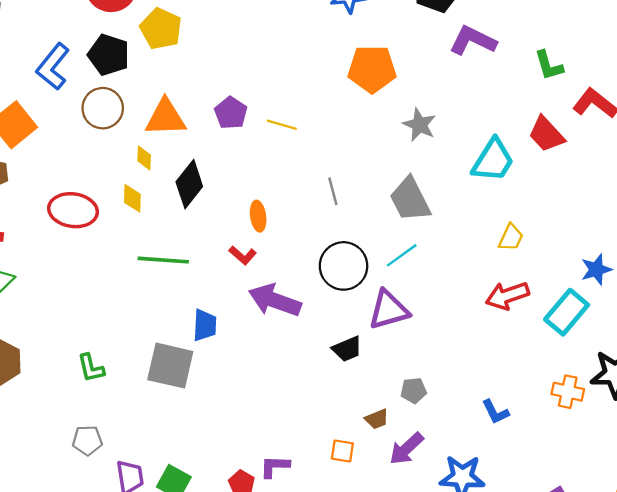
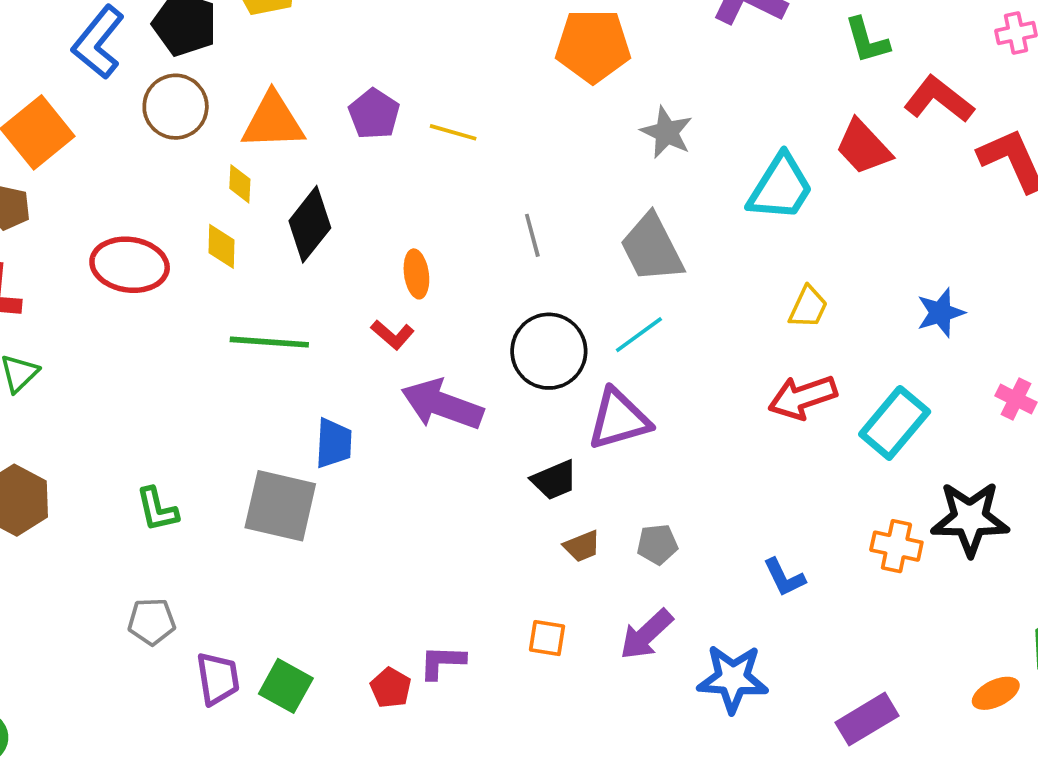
blue star: (596, 270) -> (941, 313), moved
brown trapezoid: (377, 419) -> (582, 546), moved

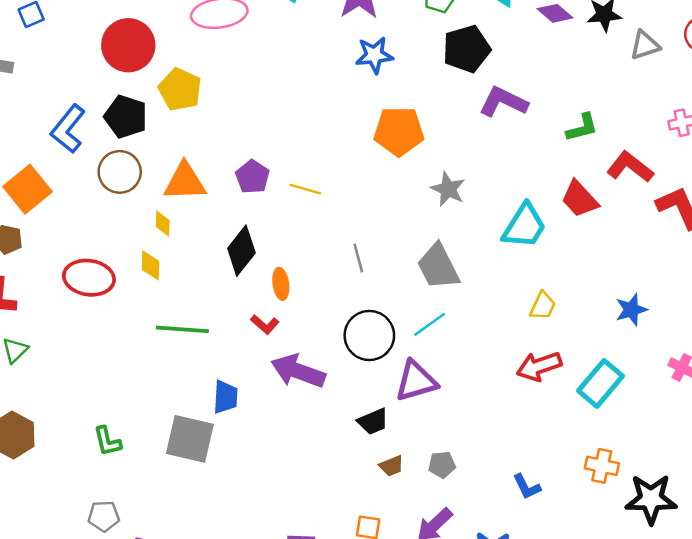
green L-shape: (867, 40) -> (582, 128), turned -88
black diamond: (310, 224) -> (241, 251), moved
black star: (970, 519) -> (651, 499), moved

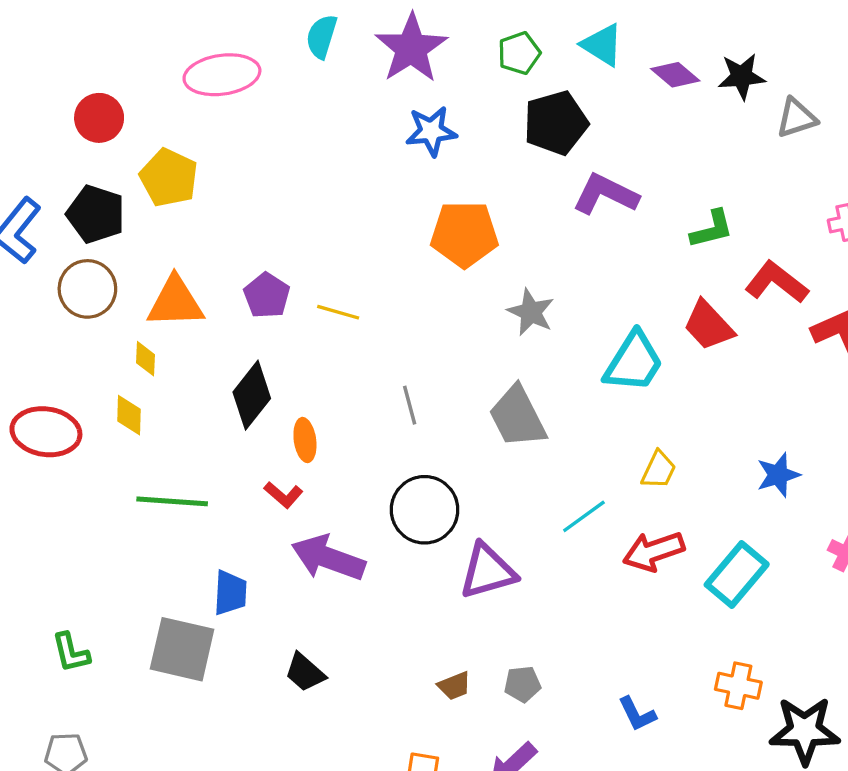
red circle: (128, 45) -> (99, 118), size x0.7
cyan line: (430, 324) -> (584, 516), moved
black trapezoid: (373, 422) -> (305, 672), moved, turned 64

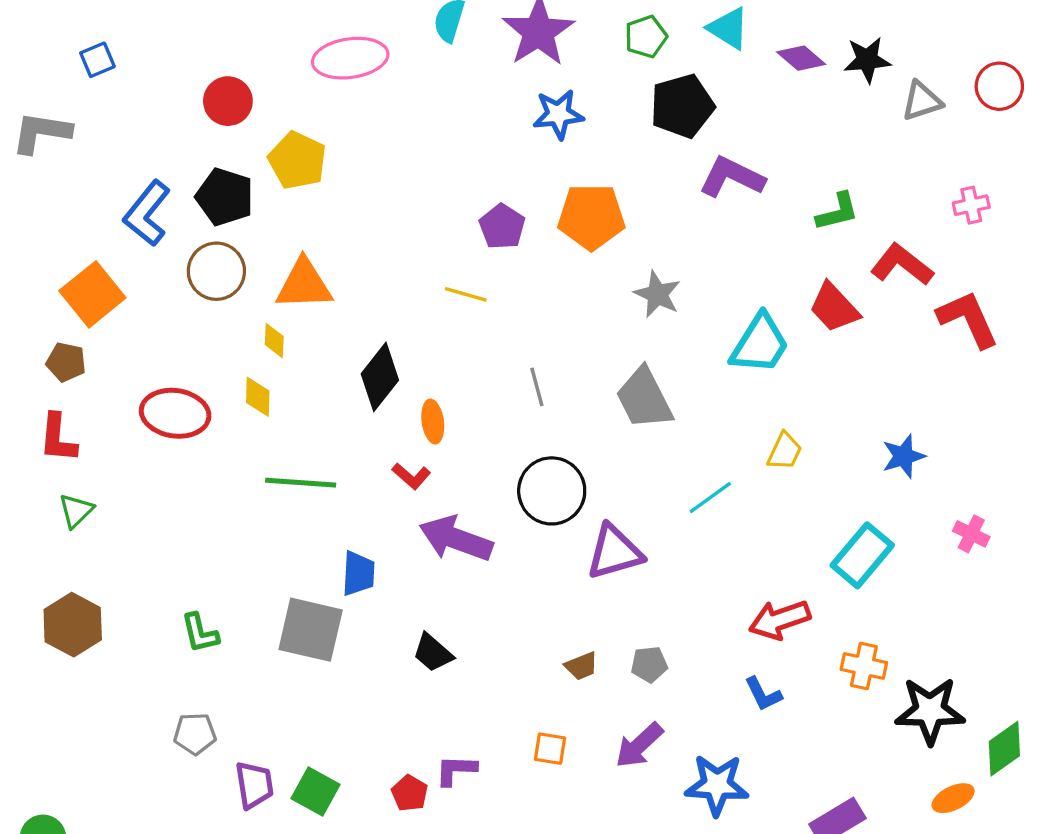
purple pentagon: (267, 296) -> (502, 227), moved
red arrow: (654, 551) -> (780, 620), moved

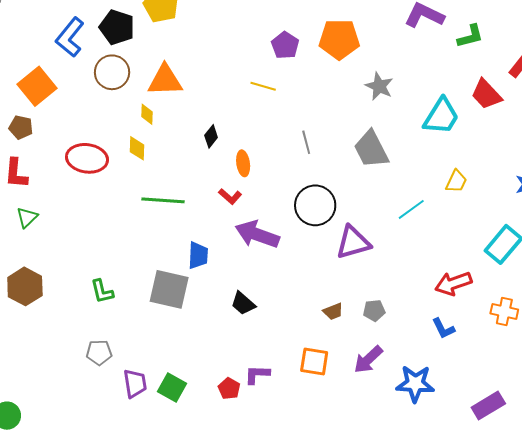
green L-shape: (837, 212) -> (470, 36), moved
black diamond: (380, 377) -> (211, 136), size x0.6
orange square: (550, 749) -> (314, 362), size x1.4

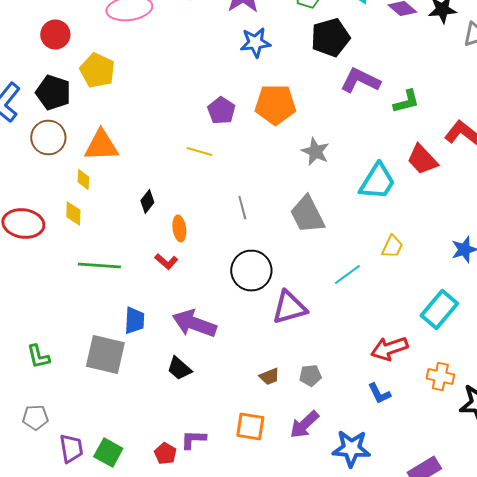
purple arrow: (257, 234) -> (194, 324), moved

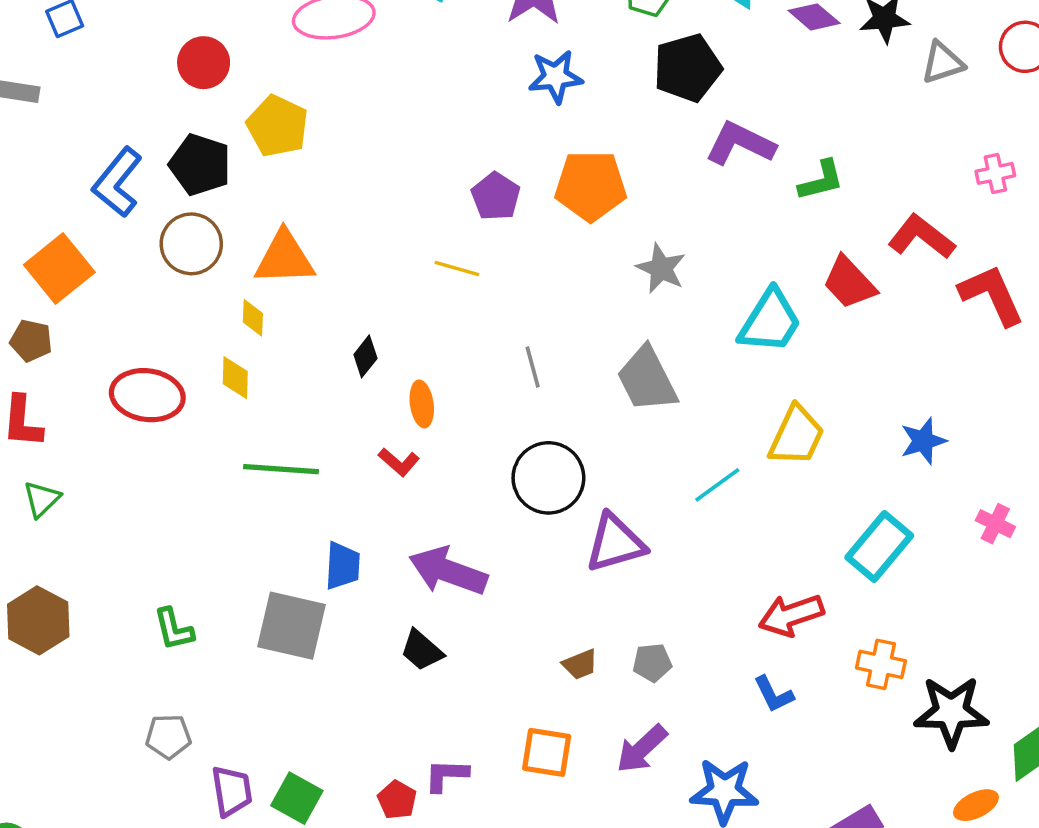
yellow trapezoid: (392, 246) -> (796, 436), size x1.5

